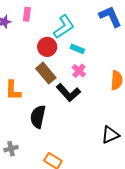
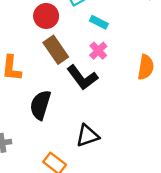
red circle: (47, 47) -> (46, 16), moved
black triangle: (110, 135) -> (87, 136), moved

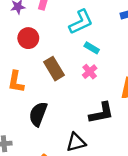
red circle: (46, 16) -> (28, 38), moved
black L-shape: (82, 77) -> (101, 113), moved, turned -68

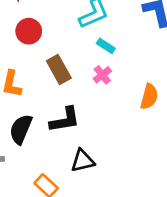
black L-shape: (101, 113) -> (65, 120), moved
black semicircle: (38, 114) -> (21, 129), moved

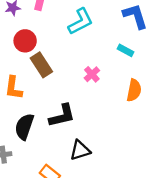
cyan rectangle: (106, 46) -> (126, 50), moved
brown rectangle: (59, 70) -> (41, 65), moved

